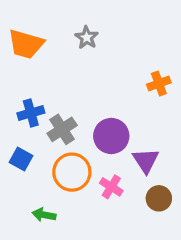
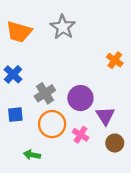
gray star: (87, 38) -> (63, 27), size x1.5
orange cross: (159, 83) -> (115, 60), turned -35
blue cross: (31, 113) -> (13, 74), moved, turned -30
blue square: (21, 159) -> (15, 115), turned -35

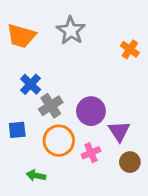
orange cross: (115, 60) -> (130, 49), moved
blue cross: (13, 74) -> (31, 84), moved
pink cross: (80, 135) -> (91, 153), turned 35

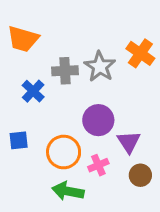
gray star: (71, 31) -> (100, 66), moved
orange cross: (130, 49) -> (140, 53), size x1.4
gray cross: (51, 106) -> (65, 71), moved, turned 30
green arrow: (36, 175) -> (68, 191), moved, size x1.5

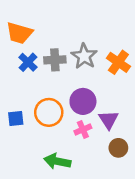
orange cross: (140, 53) -> (118, 62), moved
blue cross: (33, 91) -> (28, 62), moved
orange circle: (64, 152) -> (49, 112), moved
pink cross: (98, 165) -> (83, 129), moved

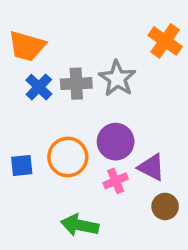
orange cross: (118, 62) -> (165, 41), moved
purple triangle: (109, 120) -> (151, 167), turned -30

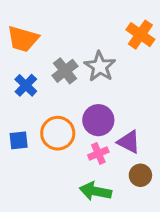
gray cross: (76, 84) -> (65, 71), turned -35
blue cross: (39, 87) -> (26, 85), moved
green arrow: (80, 225) -> (95, 191), moved

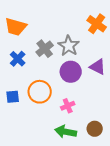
purple circle: (98, 120) -> (71, 72), moved
purple triangle: (129, 142) -> (98, 67), moved
brown circle: (140, 175) -> (95, 129), moved

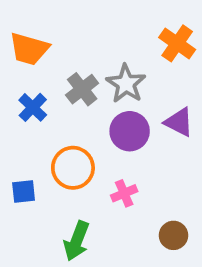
blue square: (13, 97) -> (24, 192), moved
green arrow: (66, 132) -> (77, 241), moved, turned -80

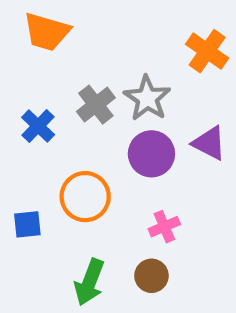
orange trapezoid: (29, 49) -> (47, 32), moved
pink cross: (124, 193) -> (164, 227), moved
brown circle: (173, 235) -> (151, 276), moved

